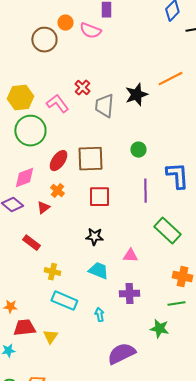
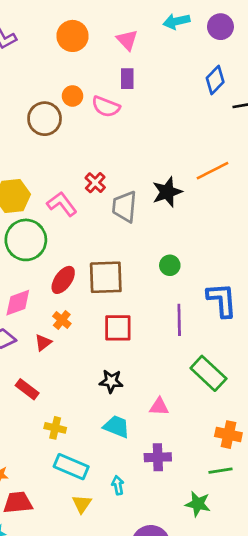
yellow triangle: (50, 337) -> (82, 504), moved

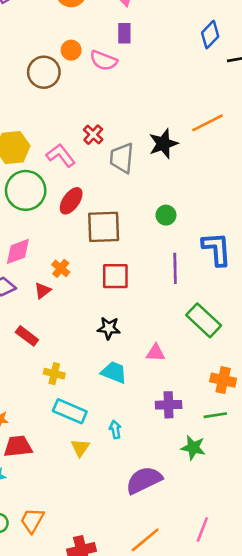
red ellipse: (63, 280) -> (71, 201), moved
purple cross: (158, 457) -> (169, 405), moved

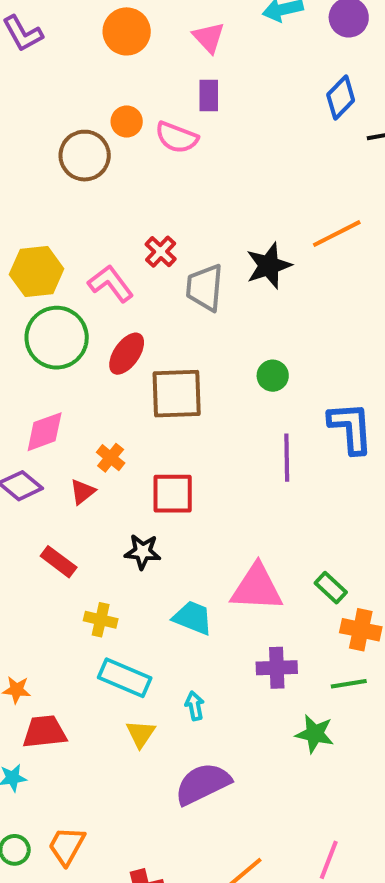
red square: (115, 276) -> (173, 494), moved
green rectangle: (204, 320) -> (331, 588), moved, size x0.6
black star: (109, 328) -> (143, 552), moved
pink triangle: (156, 353) -> (257, 588), size x1.8
purple semicircle: (144, 480) -> (203, 784), moved

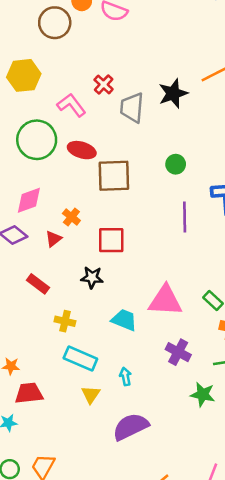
yellow hexagon: (37, 272) -> (24, 75), moved
red ellipse: (127, 354) -> (82, 150), turned 72
purple cross: (277, 668) -> (178, 352), turned 30

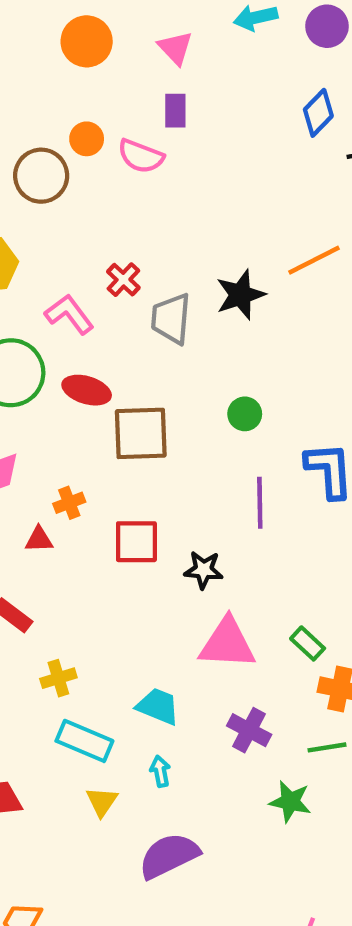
orange cross: (71, 217) -> (69, 503), turned 30
red triangle: (53, 239) -> (39, 540), turned 36
black star: (92, 277) -> (204, 570), moved
cyan trapezoid: (124, 320) -> (158, 706), moved
yellow cross: (65, 321) -> (58, 678), turned -30

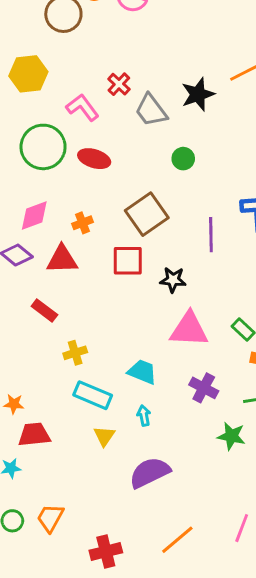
gray trapezoid: (171, 319) -> (151, 110), turned -42
green circle: (245, 414) -> (183, 159), moved
brown square: (141, 433) -> (147, 214), moved, turned -33
orange cross: (69, 503) -> (82, 223), moved
red triangle: (39, 540) -> (62, 259), size x1.6

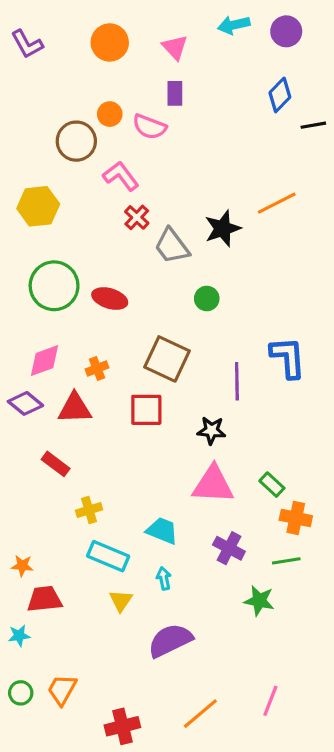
pink L-shape: (82, 107) -> (121, 176), moved
brown square: (147, 214) -> (167, 359), turned -30
black star: (173, 280) -> (211, 430), moved

